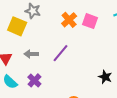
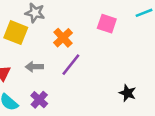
orange cross: (69, 20) -> (63, 38), moved

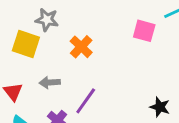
pink square: (107, 24) -> (144, 31), moved
purple line: (71, 65) -> (86, 101), moved

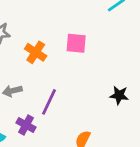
pink square: (144, 31) -> (76, 43), moved

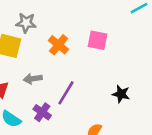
black star: (119, 95) -> (121, 94), moved

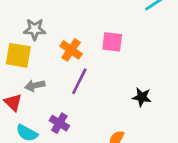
gray arrow: (33, 79) -> (35, 86), moved
purple line: (66, 93) -> (79, 81), moved

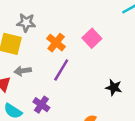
pink square: (112, 42) -> (92, 38), turned 36

